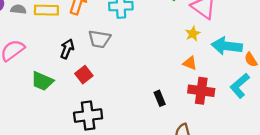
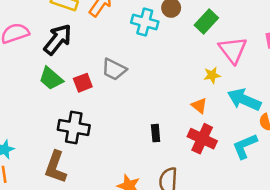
gray trapezoid: (99, 39) -> (114, 69), moved
black arrow: (67, 49) -> (58, 39), moved, size x1.5
green trapezoid: (42, 81) -> (51, 78), moved

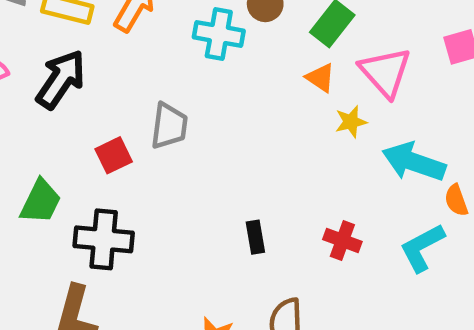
gray trapezoid: (114, 69) -> (169, 126), turned -105
green trapezoid: (51, 78) -> (41, 201), moved, turned -100
orange triangle: (199, 106) -> (320, 78), moved
red cross: (202, 139) -> (342, 240), size x0.7

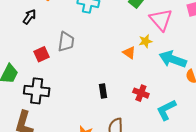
orange triangle: (320, 78) -> (129, 53), moved
black arrow: (61, 79) -> (29, 17), moved, size x0.6
cyan L-shape: (422, 248) -> (166, 110), moved

